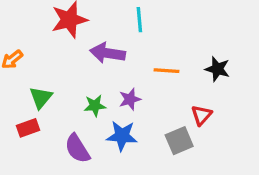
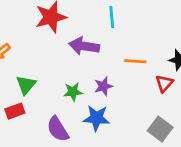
red triangle: (202, 115) -> (164, 83), moved
gray square: (179, 141) -> (160, 129), moved, turned -30

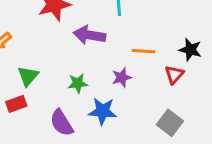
purple star: (103, 86) -> (122, 77), moved

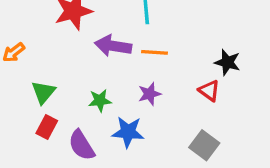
orange line: (144, 51) -> (154, 52), moved
red triangle: (174, 75) -> (209, 91), turned -36
red rectangle: (16, 104) -> (47, 127), moved, turned -42

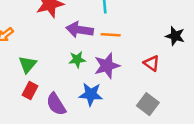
black star: (227, 62) -> (175, 36), moved
purple star: (150, 94) -> (107, 66), size x1.5
green star: (100, 100) -> (77, 60), moved

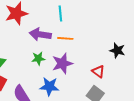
black star: (175, 36) -> (117, 50), moved
red triangle: (152, 63) -> (98, 71), moved

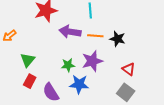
black star: (117, 50) -> (117, 39), moved
green star: (38, 58) -> (68, 65), moved

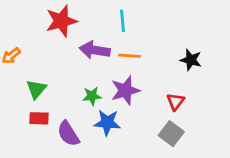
black star: (117, 39) -> (191, 60), moved
red triangle: (129, 69) -> (175, 102), turned 32
red rectangle: (30, 81) -> (39, 118), turned 64

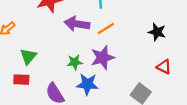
orange line: (130, 56) -> (106, 29), turned -36
red triangle: (175, 102) -> (164, 67), moved, turned -42
red rectangle: (39, 118) -> (21, 80), moved

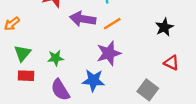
black star: (157, 32) -> (164, 27), turned 30
green triangle: (28, 56) -> (22, 53), moved
green star: (75, 62) -> (56, 58), moved

